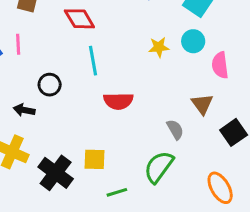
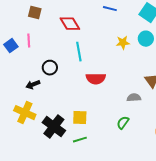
black arrow: (24, 110) -> (33, 85), turned -32
gray semicircle: (175, 129) -> (134, 98), turned -64
green semicircle: (159, 167) -> (123, 123), size x0.6
green line: (117, 192) -> (80, 140), moved

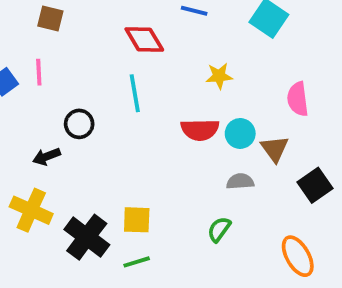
red diamond: (70, 24) -> (144, 40), moved
cyan circle: (146, 39) -> (240, 133), moved
red semicircle: (96, 79) -> (200, 130), moved

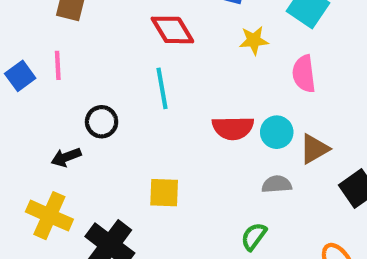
yellow star: (219, 76) -> (254, 40), moved
pink semicircle: (298, 99) -> (304, 74), moved
brown triangle: (275, 149) -> (314, 149), turned 36
yellow square: (137, 220) -> (164, 193), moved

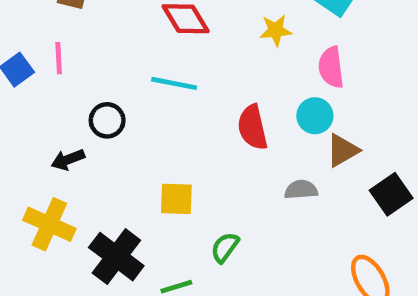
cyan line: (162, 88) -> (174, 83), turned -69
red semicircle: (233, 128) -> (253, 127), turned 78
cyan circle: (277, 132) -> (315, 116), moved
green semicircle: (254, 236) -> (225, 247), moved

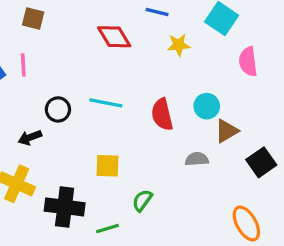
pink semicircle: (331, 67) -> (248, 62), moved
cyan line: (174, 83) -> (106, 103), moved
black cross: (116, 257) -> (65, 207), turned -30

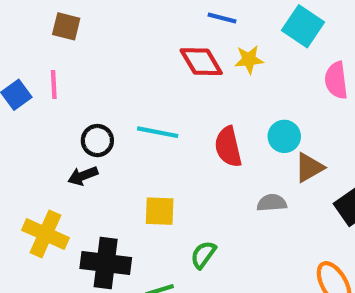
red diamond: (114, 37) -> (201, 62), moved
black arrow: (30, 138) -> (83, 176), moved

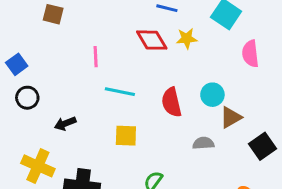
pink line: (54, 84) -> (96, 57), moved
black circle: (97, 141) -> (27, 98), moved
yellow square: (160, 211) -> (126, 136), moved

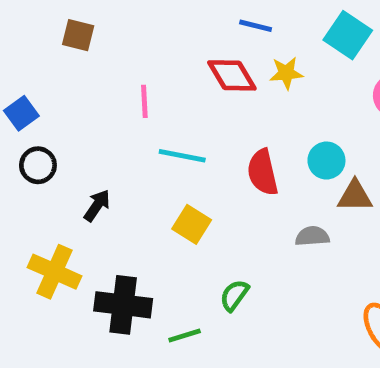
brown triangle: (231, 117) -> (355, 196), turned 30
black arrow: (65, 123) -> (97, 205), turned 145
yellow square: (126, 136) -> (192, 224), turned 30

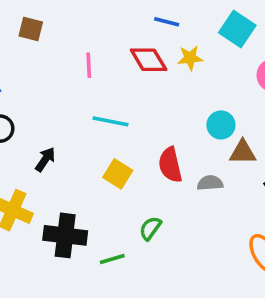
pink line: (144, 101) -> (89, 65), moved
red semicircle: (263, 172) -> (170, 165), moved

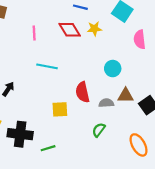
brown triangle: (243, 152) -> (126, 95), moved
yellow square: (118, 174) -> (60, 109), moved, turned -35
green semicircle: (150, 228) -> (99, 130), moved

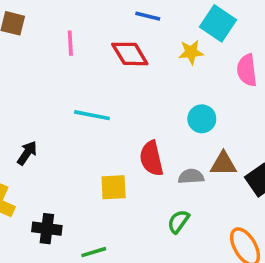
yellow star: (94, 29) -> (191, 52), moved
pink line: (34, 33) -> (70, 43), moved
black cross: (20, 134) -> (47, 229), size x0.7

